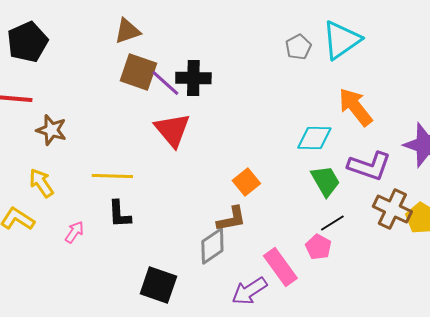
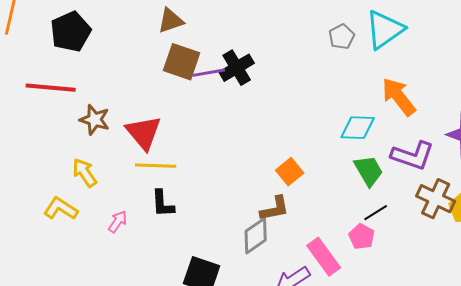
black cross: (193, 78) -> (237, 68), turned -32
purple line: (165, 83) -> (209, 73), turned -52
red triangle: (172, 130) -> (144, 133), moved

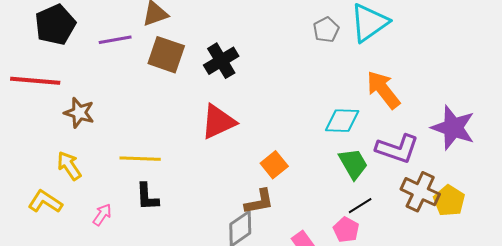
purple line: (209, 73) -> (115, 40), moved
red triangle: (144, 133) -> (218, 122), moved, turned 45

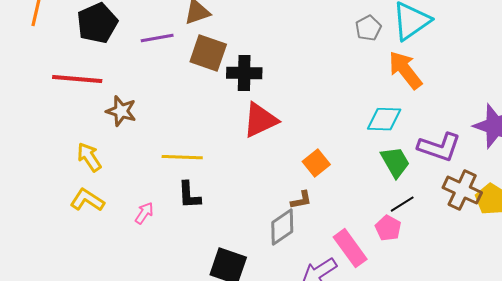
black cross: (221, 61) -> (244, 73), moved, turned 32
orange arrow: (383, 90) -> (405, 70), moved
yellow arrow: (69, 166) -> (89, 157), moved
brown L-shape: (259, 202) -> (301, 200), size x0.7

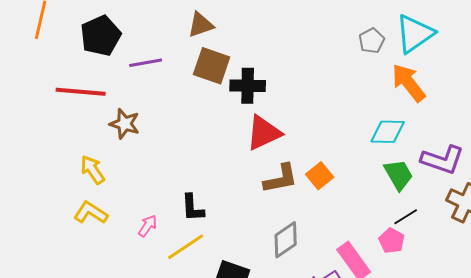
purple line: (157, 38) -> (146, 63), moved
yellow line: (182, 157) -> (186, 247), moved, turned -36
brown L-shape: (301, 200) -> (281, 179), moved, size x1.6

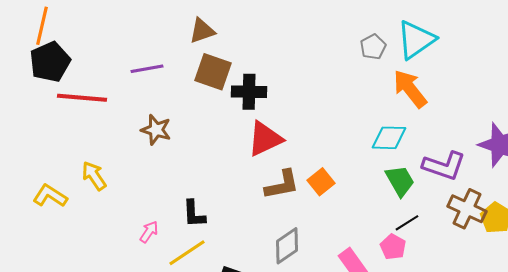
black pentagon: (101, 36) -> (50, 62), moved
brown star: (125, 124) -> (156, 130), moved
yellow L-shape: (91, 213) -> (50, 196), moved

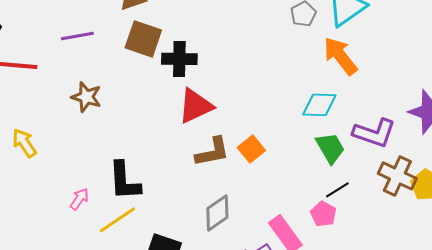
black L-shape: (194, 214) -> (124, 181), size x1.4

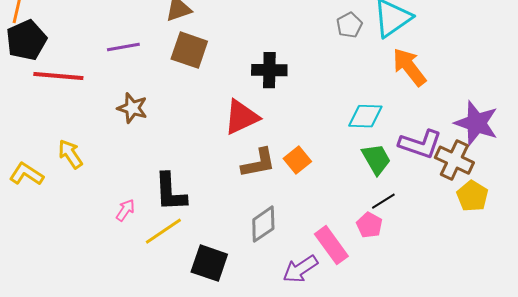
orange arrow: (340, 56) -> (409, 67), moved
black cross: (179, 59) -> (269, 70), moved
brown cross: (397, 176) -> (454, 160), moved

